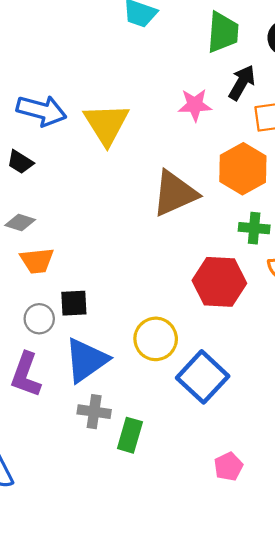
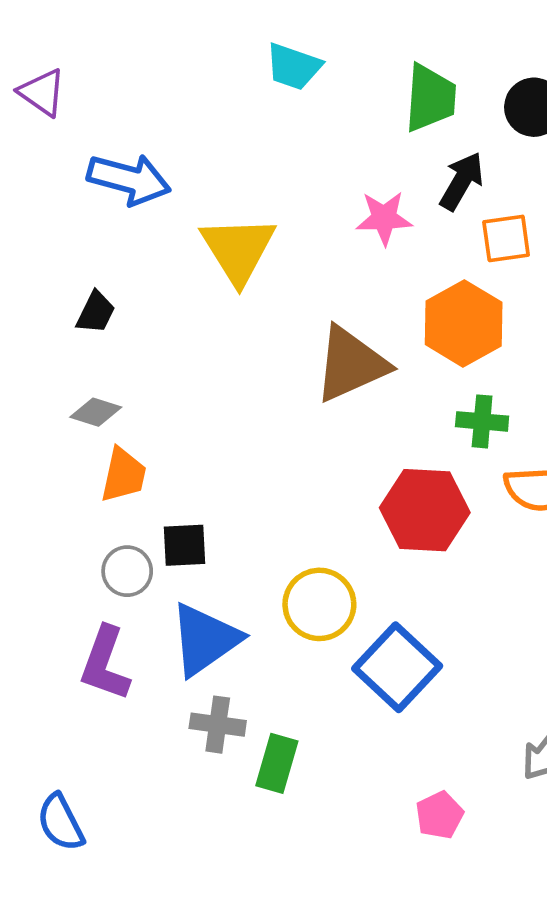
blue arrow: (41, 111) -> (129, 179), moved
black trapezoid: (20, 162) -> (96, 312), turned -96
orange trapezoid: (37, 261) -> (123, 475), turned -72

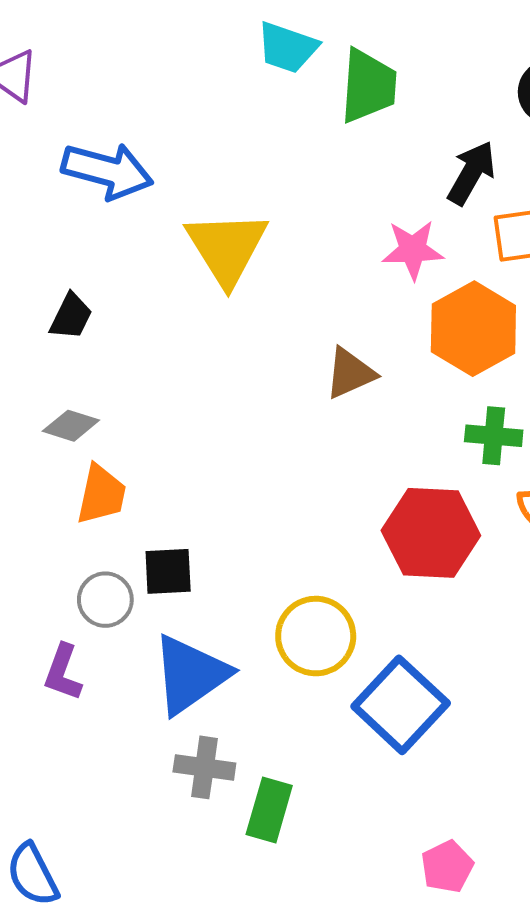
green trapezoid: (430, 98) -> (368, 86), moved
pink star: (384, 218) -> (413, 250), moved
brown triangle: (351, 364) -> (350, 373), size x0.6
purple L-shape: (105, 664) -> (63, 672), moved, size x0.7

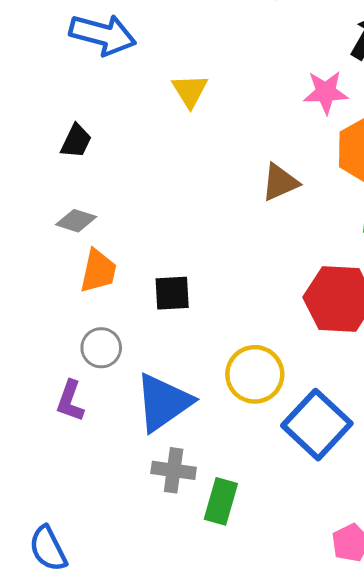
yellow triangle: (227, 248) -> (190, 91), size x0.6
black square: (168, 571) -> (172, 293), moved

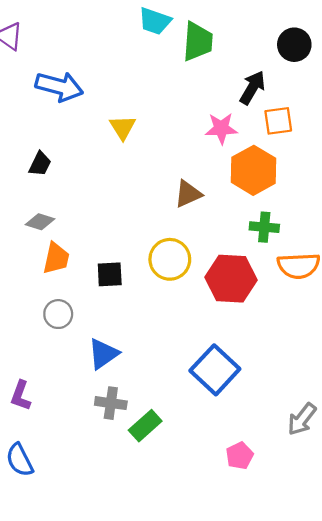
yellow circle: (255, 374) -> (170, 259), moved
purple L-shape: (70, 401) -> (21, 396), moved
blue triangle: (163, 402) -> (103, 354), size x0.7
green rectangle: (221, 501) -> (145, 426), turned 32

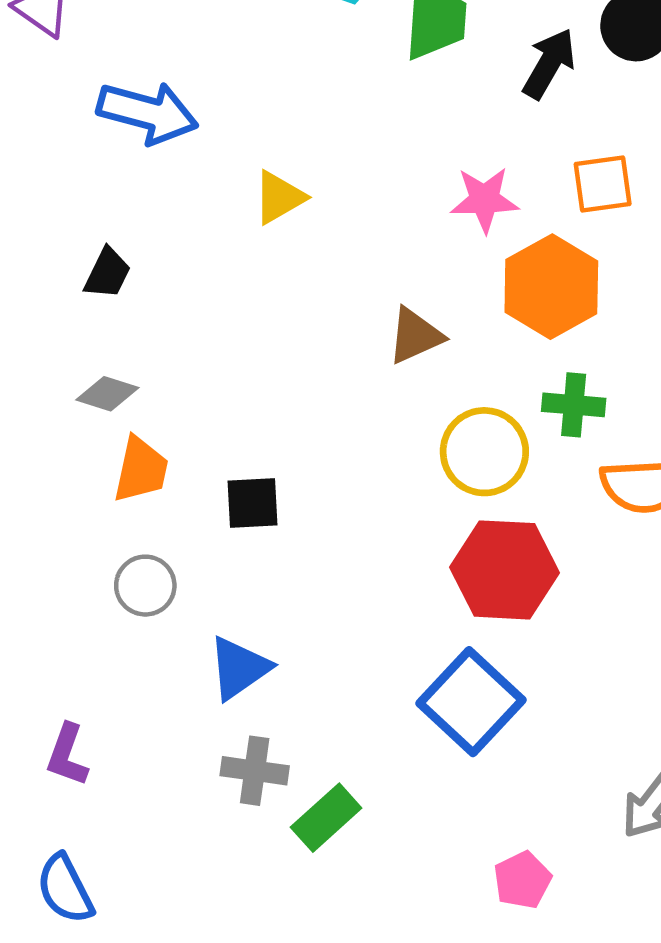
black arrow: (252, 88) -> (549, 64), moved
yellow triangle: (123, 127) -> (279, 197), turned 32
yellow circle: (170, 259) -> (484, 452), moved
red hexagon: (231, 279) -> (504, 570), moved

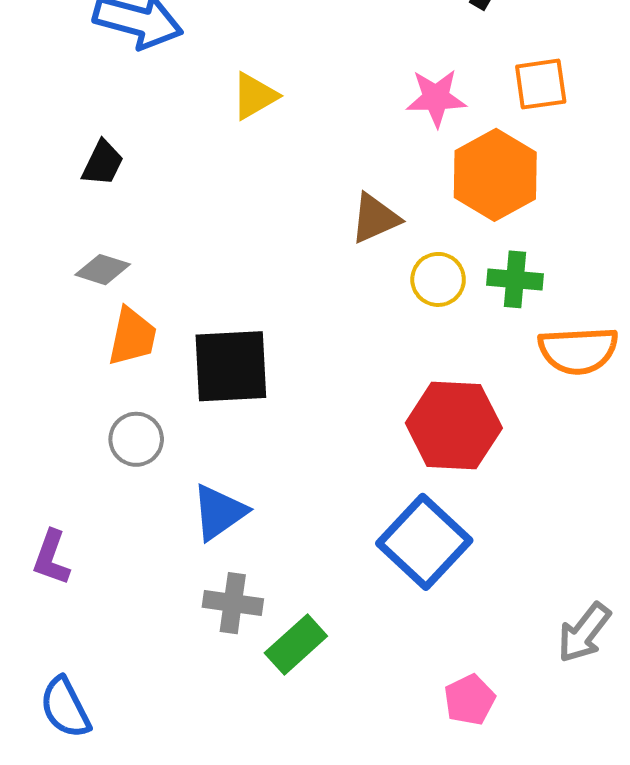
yellow circle: (484, 452) -> (438, 279), moved, size x0.7
black square: (252, 503) -> (231, 366), size x1.6
purple L-shape: (67, 755) -> (51, 558), moved

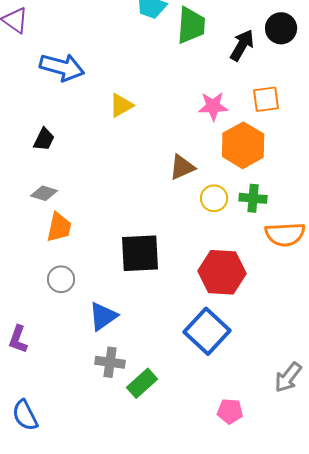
black square: (231, 366) -> (140, 253), moved
pink pentagon: (470, 700) -> (230, 411), turned 30

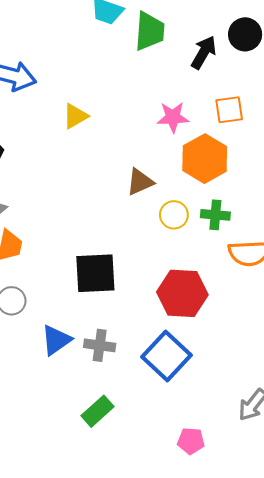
gray cross: (110, 362) -> (100, 345), moved

